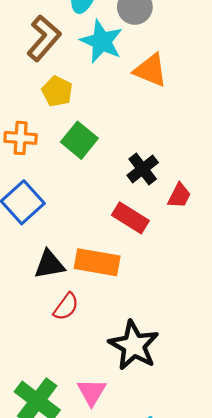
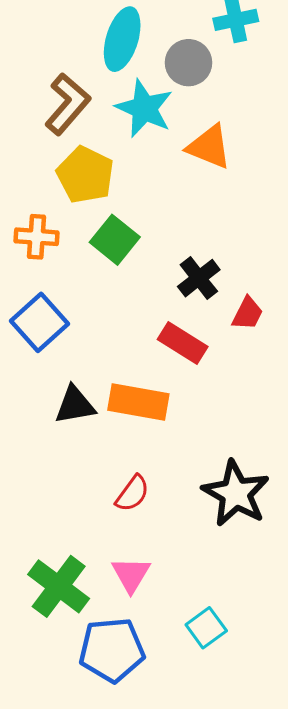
yellow pentagon: (57, 91) -> (85, 175), size x1.4
red semicircle: (66, 307) -> (132, 493), moved
black star: (134, 345) -> (236, 493), moved

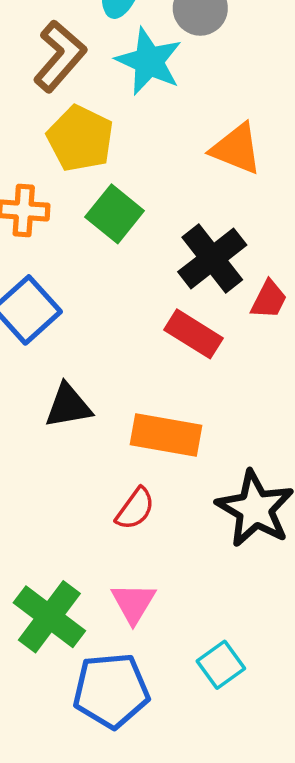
orange triangle: (209, 147) -> (236, 149), moved
black cross: (199, 278) -> (212, 258), size x1.4
orange rectangle: (138, 402) -> (166, 435), moved

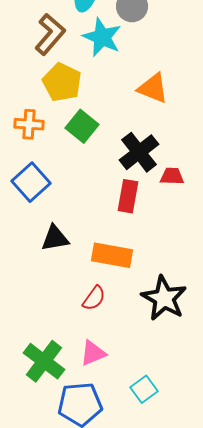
red trapezoid: (269, 300) -> (172, 176), turned -115
red rectangle: (193, 334) -> (128, 196), turned 68
pink triangle: (133, 603) -> (93, 353), turned 36

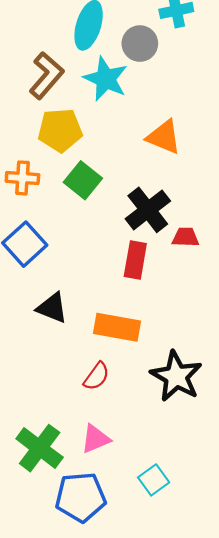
yellow pentagon: (62, 82) -> (60, 130), turned -30
black triangle: (55, 238) -> (52, 308), turned 32

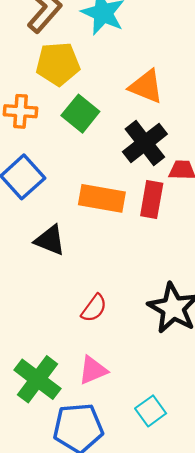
orange triangle: (164, 137) -> (146, 86), moved
red rectangle: (135, 260) -> (152, 200), moved
orange rectangle: (117, 327) -> (102, 198), moved

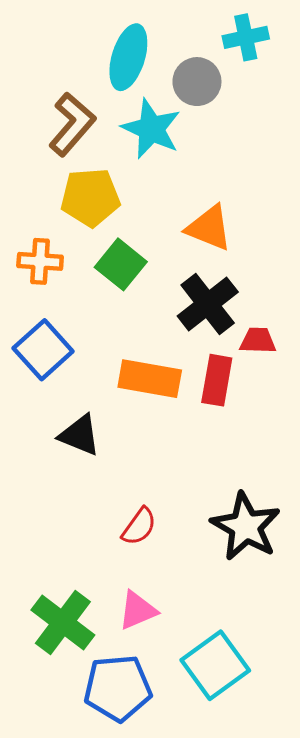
cyan square: (151, 411) -> (215, 665), size x1.6

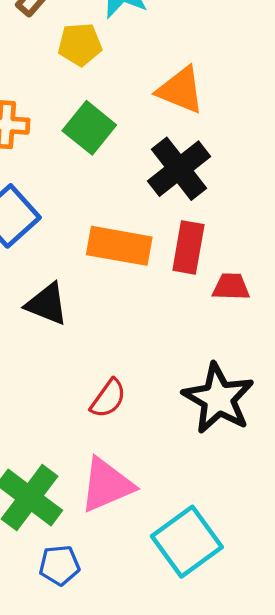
yellow pentagon: (90, 197) -> (80, 44), moved, size x0.7
red trapezoid: (258, 341) -> (231, 287), moved
pink triangle: (138, 610) -> (107, 485), size x1.4
blue pentagon: (118, 688) -> (59, 565), moved, size x0.6

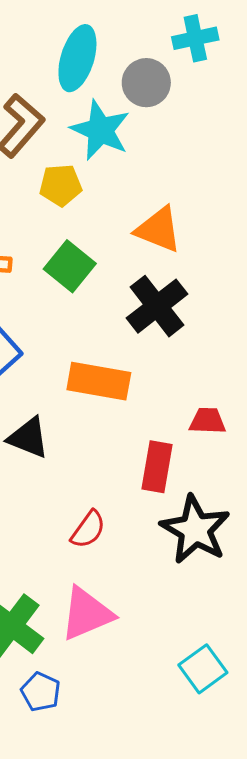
red rectangle: (188, 247) -> (157, 467), moved
cyan square: (187, 542) -> (203, 669), moved, size x0.7
blue pentagon: (59, 565) -> (41, 692), turned 30

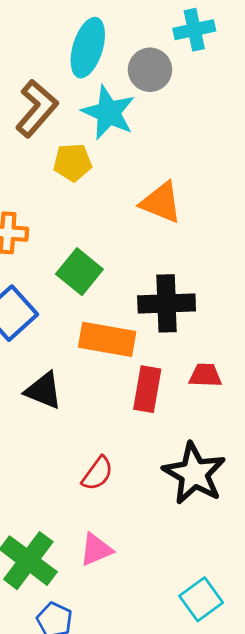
green square: (70, 266) -> (79, 272), moved
black cross: (157, 306) -> (167, 303), moved, turned 36
red rectangle: (157, 467) -> (147, 389), moved
pink triangle: (87, 614) -> (96, 550), size x0.7

